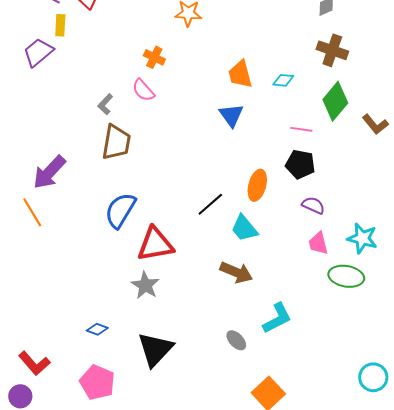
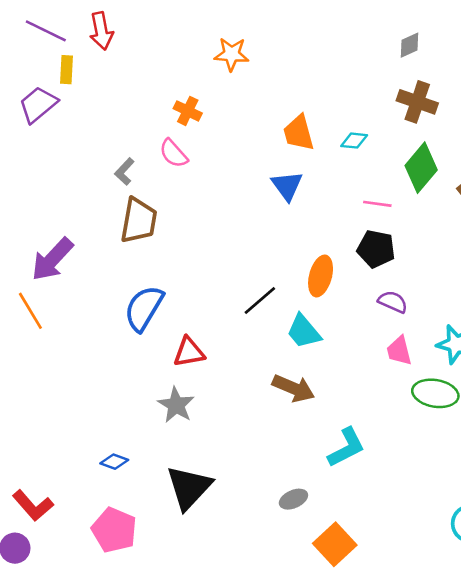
red triangle: (155, 244) -> (189, 352), size x0.7
gray ellipse: (236, 340) -> (293, 499), moved, turned -70

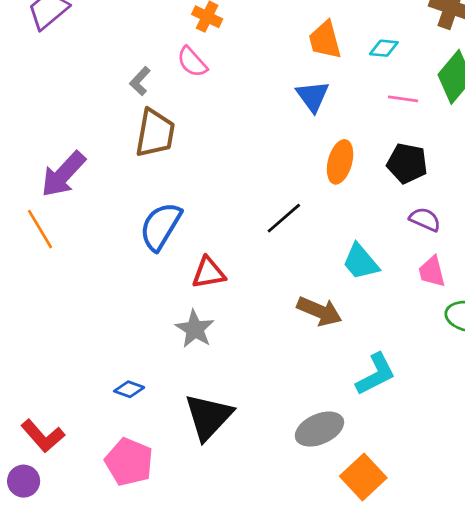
pink line: (377, 204) -> (403, 99), moved
orange ellipse: (321, 276) -> (340, 162), moved
cyan trapezoid: (304, 331) -> (361, 262), moved
gray ellipse: (293, 499) -> (319, 429), size x1.6

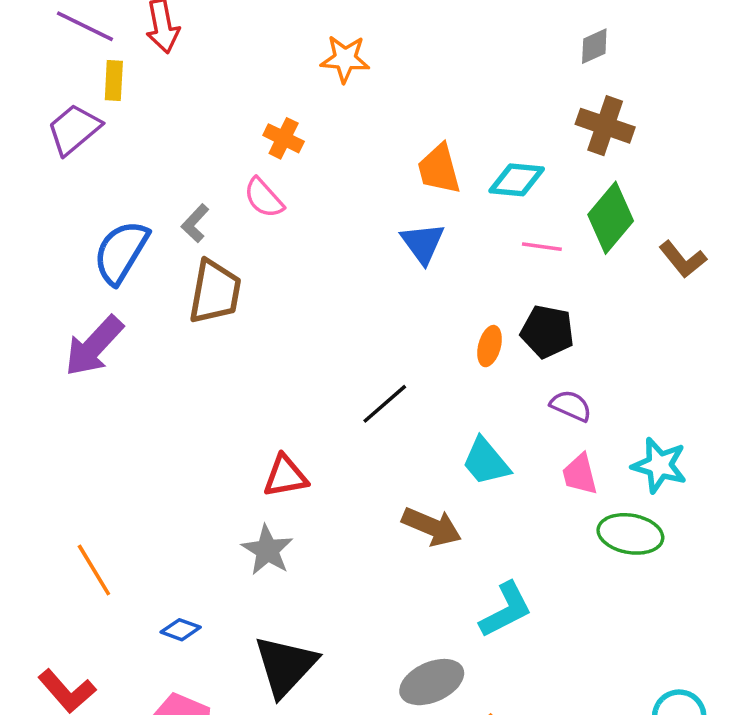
cyan diamond: (384, 48) -> (517, 180), size x1.4
orange ellipse: (340, 162) -> (490, 346), moved, size x0.7
blue semicircle: (161, 226) -> (121, 252), moved
orange line: (40, 229) -> (94, 570), moved

